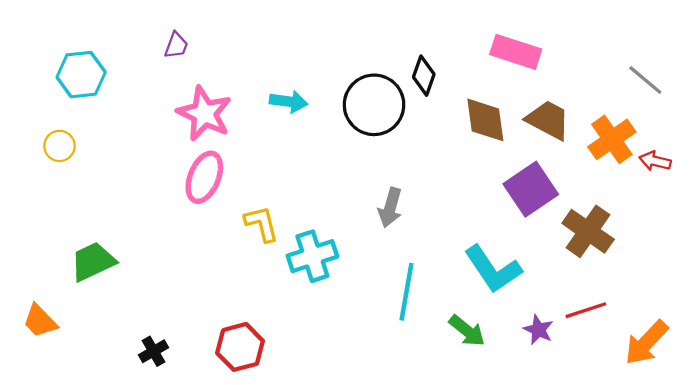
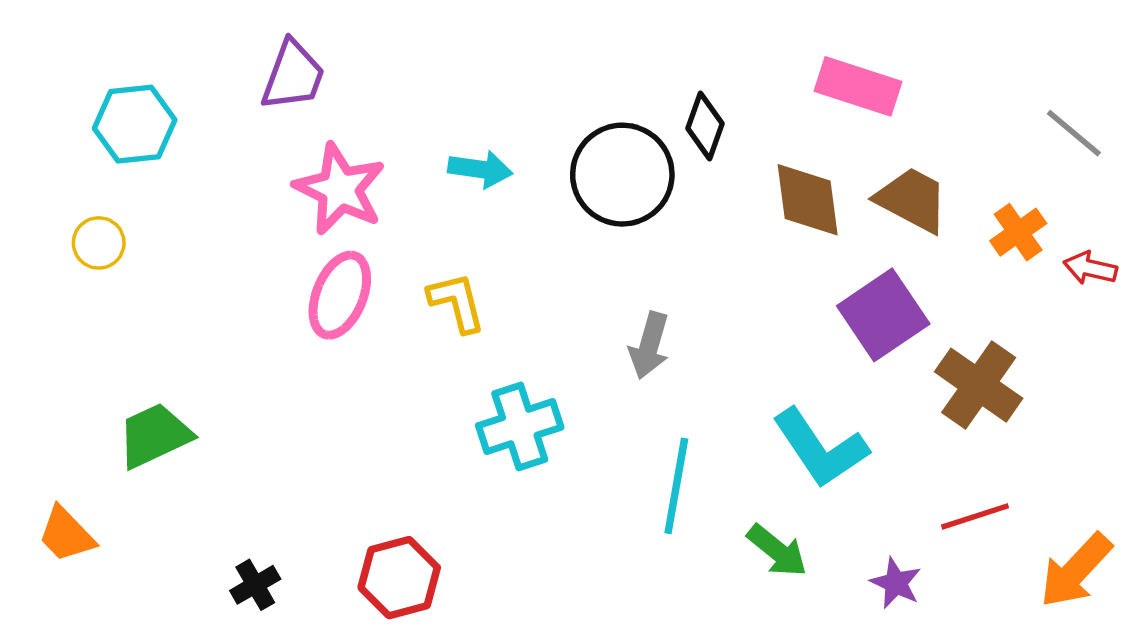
purple trapezoid: (176, 45) -> (293, 76), size x1.6
orange cross: (612, 139) -> (1018, 232), size x0.7
yellow L-shape: (262, 224) -> (457, 302), moved
purple star: (538, 330) -> (896, 583), moved

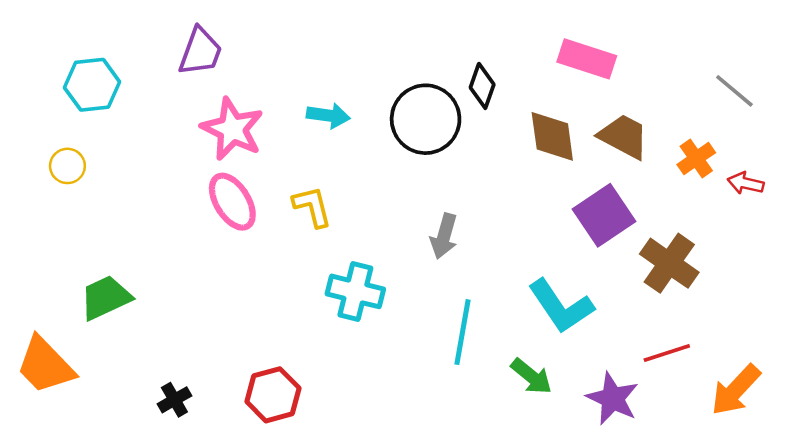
pink ellipse: (340, 295) -> (232, 202), turned -54
cyan cross: (520, 426) -> (355, 291), turned 32
orange trapezoid: (66, 534) -> (45, 365), size x1.5
purple star: (896, 583) -> (613, 399), size x1.5

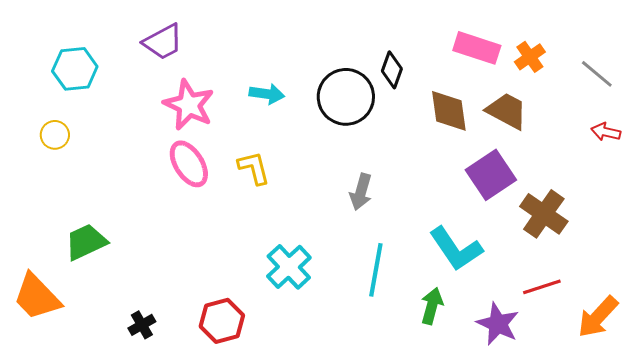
purple trapezoid: (200, 51) -> (163, 42), turned 42
orange cross: (696, 159) -> (530, 57), moved
red arrow: (746, 183) -> (606, 132), moved
cyan cross: (355, 291) -> (289, 267), moved, turned 33
green arrow: (531, 376) -> (432, 306), turned -114

